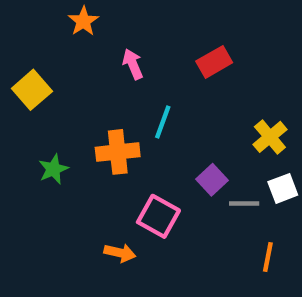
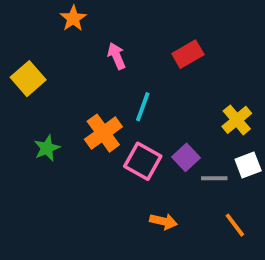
orange cross: (118, 152) -> (103, 133), turned -30
pink square: (158, 216) -> (143, 161), moved
orange arrow: (120, 253) -> (163, 221), moved
orange line: (268, 257) -> (235, 225), turned -48

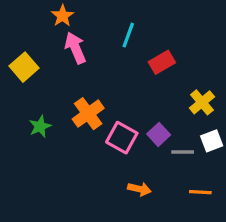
red rectangle: (188, 54) -> (162, 62), moved
pink arrow: (116, 56) -> (75, 48), moved, size x1.4
cyan line: (143, 107) -> (128, 35), moved
orange line: (235, 225) -> (200, 192), turned -50

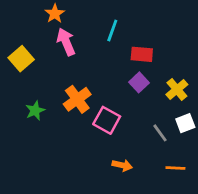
red rectangle: (162, 62) -> (142, 54), turned 35
purple square: (159, 134) -> (139, 82), moved
gray line: (183, 152) -> (160, 133), turned 54

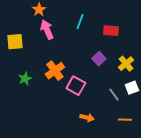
red rectangle: (142, 54) -> (111, 31), moved
yellow square: (21, 59) -> (15, 42), turned 36

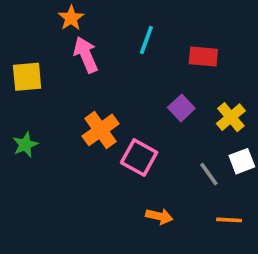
green star: (25, 79) -> (25, 145), moved

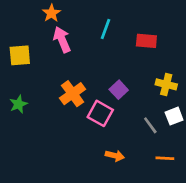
purple square: (181, 108) -> (119, 90), moved
yellow cross: (231, 117) -> (166, 84), turned -36

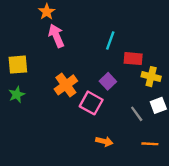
cyan line: (106, 29) -> (110, 41), moved
red rectangle: (146, 41) -> (133, 59), moved
yellow square: (20, 55) -> (18, 65), moved

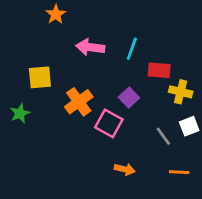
pink arrow: (56, 36) -> (90, 47), moved, turned -60
yellow square: (18, 65) -> (40, 77), moved

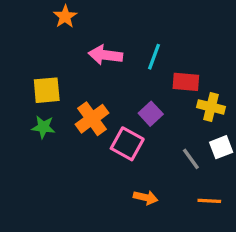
green star: (20, 113) -> (43, 127), moved, turned 30

